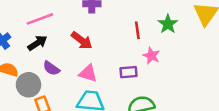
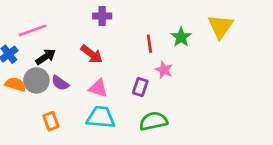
pink line: (40, 19) -> (32, 30), moved
purple rectangle: (129, 72) -> (140, 87), turned -66
gray circle: (29, 85) -> (36, 80), moved

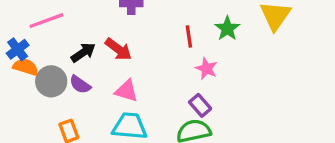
black arrow: (46, 57) -> (83, 53), moved
orange semicircle: (15, 84) -> (26, 67), moved
purple rectangle: (140, 87) -> (200, 105), moved, turned -60

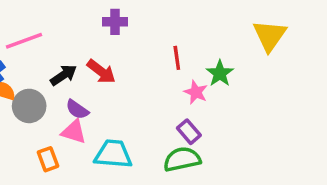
green star: (227, 29) -> (220, 73), moved
purple semicircle: (80, 85) -> (77, 109), moved
pink triangle: (126, 91) -> (74, 132), moved

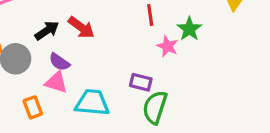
purple rectangle: (189, 132) -> (141, 82), moved, turned -35
green semicircle: (182, 159) -> (155, 107), turned -60

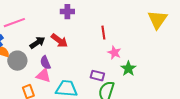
green star: (189, 29) -> (128, 69), moved
purple semicircle: (59, 62) -> (45, 63), turned 32

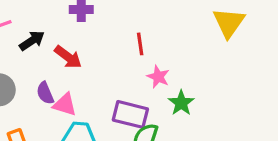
black arrow: (37, 43) -> (32, 41), moved
pink triangle: (43, 76) -> (65, 105), moved
purple rectangle: (97, 76) -> (130, 114), size x1.5

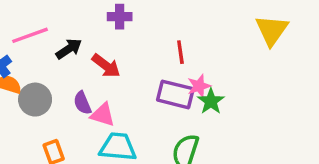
pink star: (158, 77) -> (199, 86), turned 30
green star: (181, 103) -> (211, 101), moved
purple rectangle: (130, 114) -> (175, 94), moved

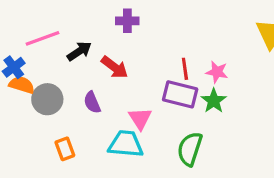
red line: (180, 52) -> (185, 69), moved
pink star: (199, 86) -> (217, 72), moved, turned 30
pink triangle: (103, 115) -> (140, 118), moved, turned 40

